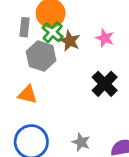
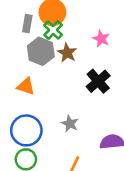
brown star: (70, 41) -> (67, 53), moved
gray star: (81, 142) -> (70, 124), moved

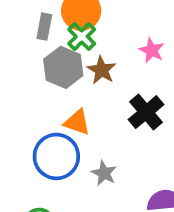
orange triangle: (26, 86) -> (77, 122), moved
blue circle: (26, 130) -> (56, 156), moved

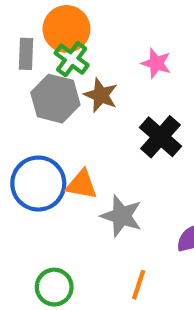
orange triangle: (77, 122) -> (82, 184), moved
blue circle: (56, 156) -> (38, 184), moved
gray star: (104, 173) -> (122, 216), size x1.4

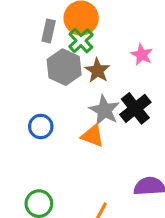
blue circle: (38, 184) -> (41, 127), size x0.6
orange triangle: (82, 184) -> (93, 136), moved
gray star: (122, 216) -> (104, 110), moved

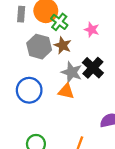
gray rectangle: (49, 31) -> (21, 14), moved
green cross: (81, 41) -> (59, 22), moved
blue circle: (41, 127) -> (29, 90), size x1.5

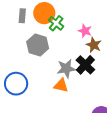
brown star: (63, 45) -> (94, 45), moved
gray star: (72, 72) -> (66, 69), turned -30
blue circle: (29, 90) -> (16, 84), moved

